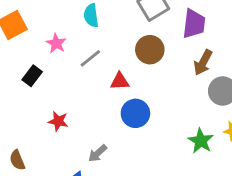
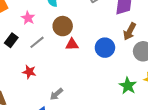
brown circle: (150, 50) -> (63, 26), moved
gray line: (90, 58) -> (37, 42), moved
blue circle: (135, 113) -> (105, 48), moved

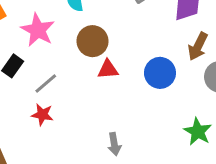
pink star: (28, 18) -> (38, 30), size x1.5
gray line: (37, 42) -> (46, 84), moved
gray arrow: (56, 94) -> (114, 144), moved, turned -56

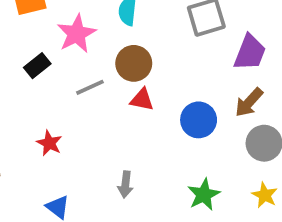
gray line: (46, 84) -> (90, 87), moved
red star: (42, 115) -> (49, 143), moved
green star: (198, 132) -> (204, 195), moved

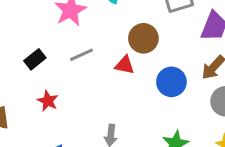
brown circle: (134, 63) -> (143, 38), moved
black rectangle: (37, 66) -> (35, 59), moved

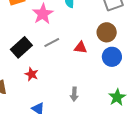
brown circle: (143, 38) -> (107, 32), moved
black rectangle: (35, 59) -> (21, 47), size x1.5

